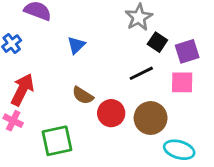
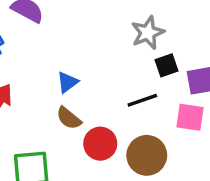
black square: (157, 42) -> (166, 65), turned 30
blue triangle: (76, 45) -> (67, 82), moved

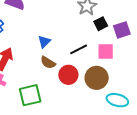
black line: (142, 100) -> (79, 49), moved
pink square: (190, 117) -> (106, 52), moved

